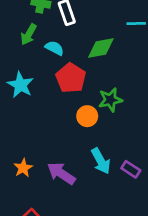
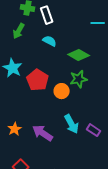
cyan semicircle: (54, 48) -> (50, 41), moved
green diamond: (101, 48) -> (79, 55), moved, turned 40
red pentagon: (71, 78) -> (38, 80), moved

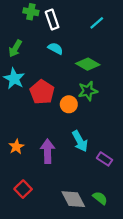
cyan line: (98, 23) -> (97, 23), moved, turned -40
green arrow: (19, 31) -> (15, 49), moved
purple rectangle: (94, 130) -> (104, 159), moved
purple arrow: (43, 133) -> (48, 151), turned 55

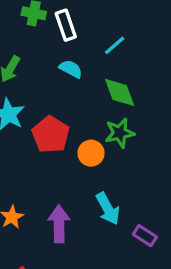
cyan line: (97, 23) -> (115, 45), moved
green diamond: (88, 64) -> (120, 92), turned 40

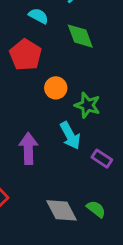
green star: (120, 133) -> (87, 105), moved, turned 30
red pentagon: (51, 135) -> (25, 55), moved

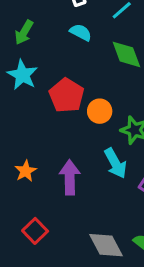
red pentagon: (25, 55) -> (67, 95), moved

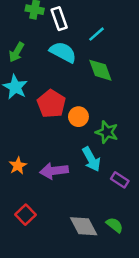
cyan semicircle: (81, 32) -> (63, 52), size x1.5
purple arrow: (70, 177) -> (54, 171), turned -96

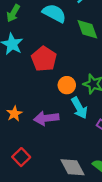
orange circle: (78, 117) -> (67, 85), moved

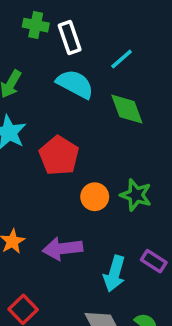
cyan arrow: (79, 108) -> (114, 274), moved, turned 45

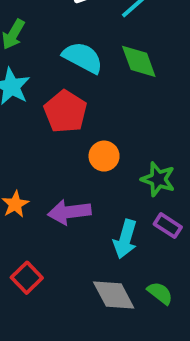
cyan semicircle: (75, 84) -> (83, 58), moved
green star: (136, 195) -> (158, 179), moved

